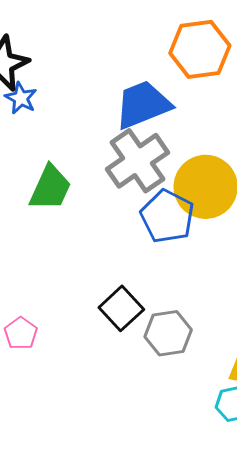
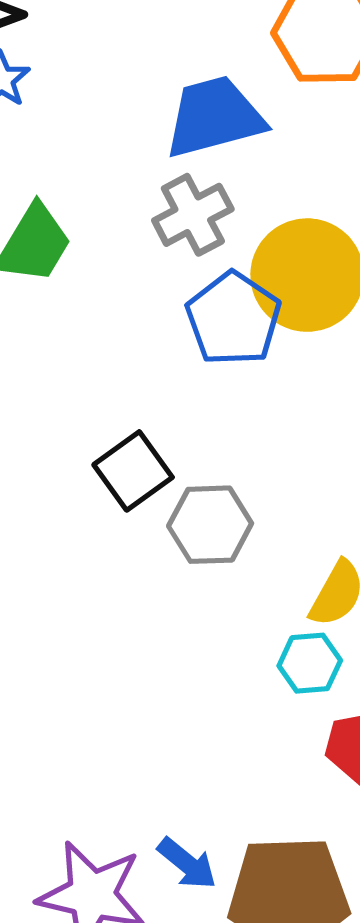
gray cross: (137, 161) -> (193, 215), size x0.7

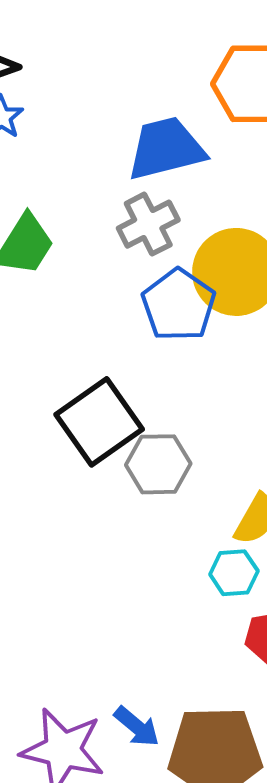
black square: (133, 471) -> (99, 422), size x1.4

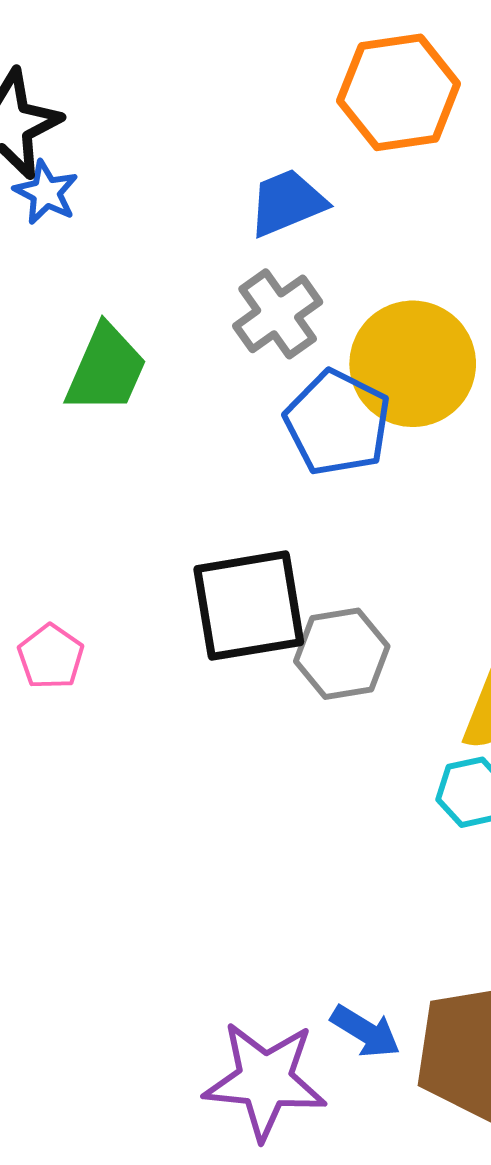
blue trapezoid: (166, 149) -> (287, 203), size x0.7
black square: (99, 422) -> (249, 606), turned 34

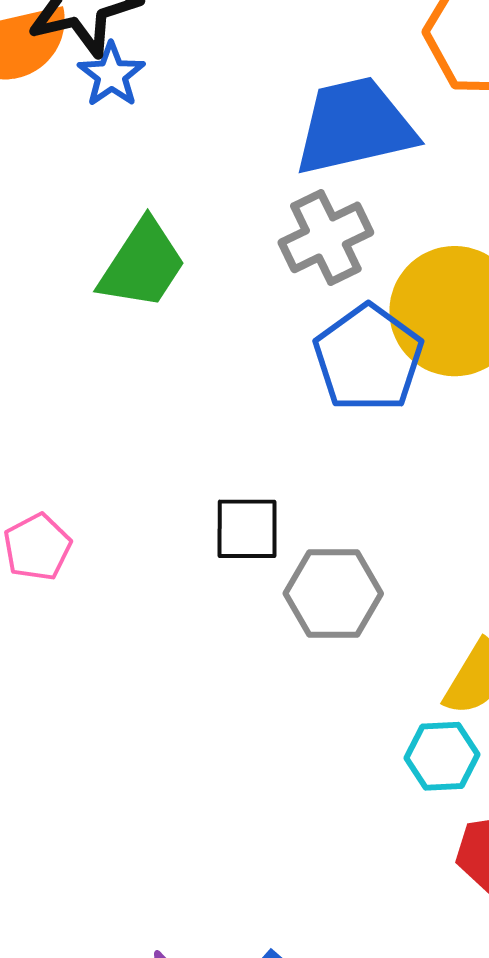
blue trapezoid: (287, 203) -> (354, 126), size x1.5
black square: (249, 606) -> (247, 529), size x0.6

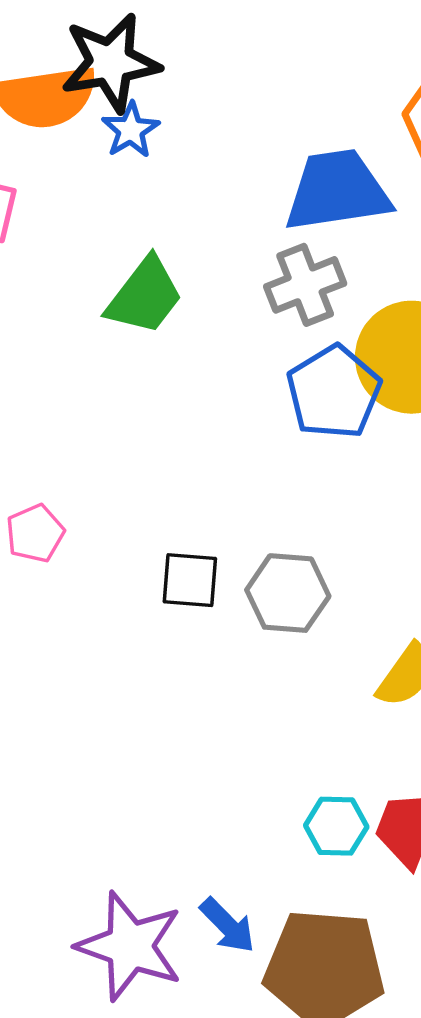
black square: (247, 529) -> (190, 580), moved
cyan hexagon: (442, 756) -> (336, 826), moved

